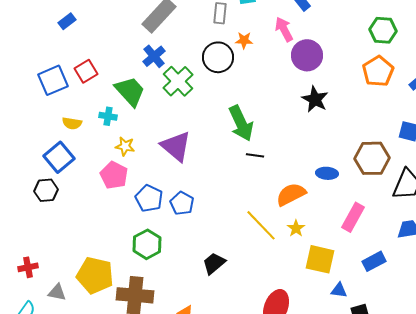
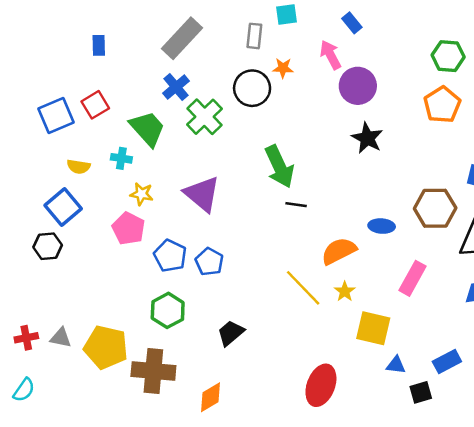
blue rectangle: (67, 21) -> (99, 45), moved, turned -54
blue rectangle: (374, 261) -> (447, 362), moved
black trapezoid: (214, 263) -> (231, 333), moved
gray triangle: (57, 292) -> (61, 338), moved

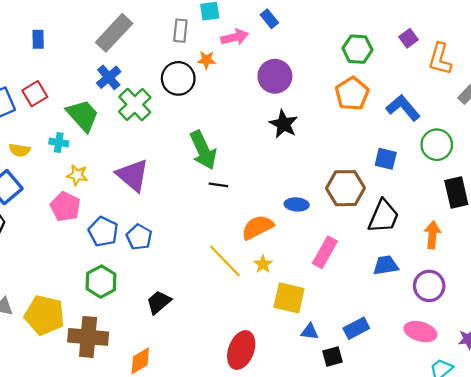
pink arrow: (330, 55) -> (235, 37), moved, turned 104

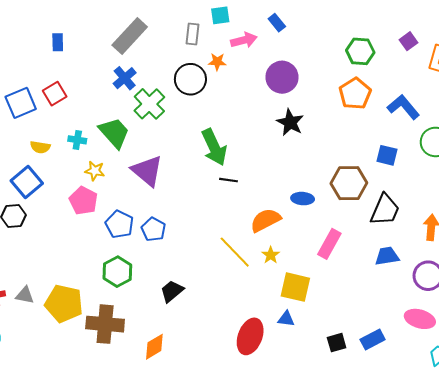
green trapezoid: (83, 115) -> (114, 133), moved
blue rectangle: (356, 328) -> (373, 340), moved
blue triangle: (310, 332) -> (286, 319), moved

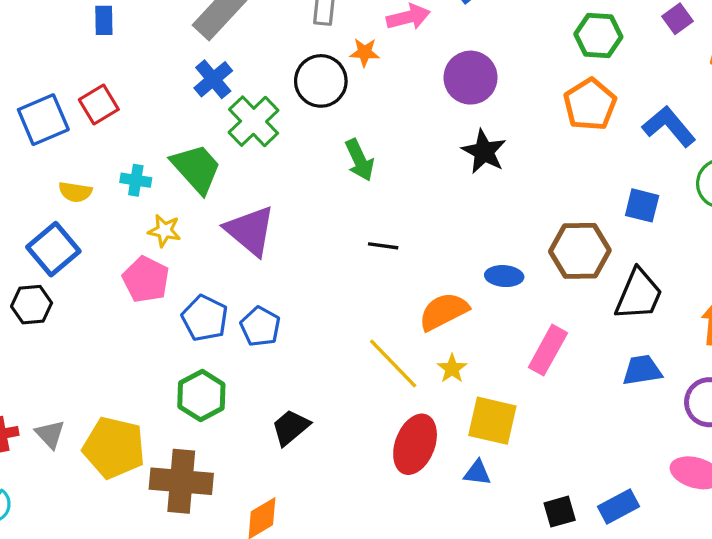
green arrow: (214, 147) -> (360, 160), moved, size x0.7
gray triangle: (25, 295) -> (50, 434), turned 36
red ellipse: (250, 336) -> (415, 444), moved

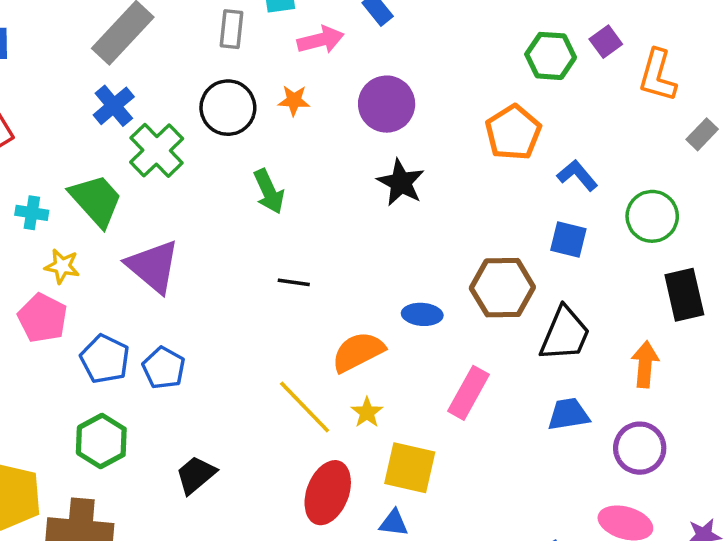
green hexagon: (598, 36) -> (551, 56), moved
orange star: (365, 52) -> (294, 100), moved
blue L-shape: (669, 126) -> (577, 175), moved, size x0.7

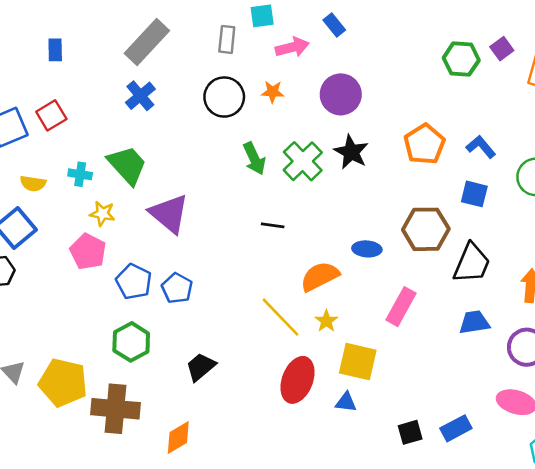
orange pentagon: (513, 133) -> (425, 144), moved
green cross: (157, 150) -> (303, 161), moved

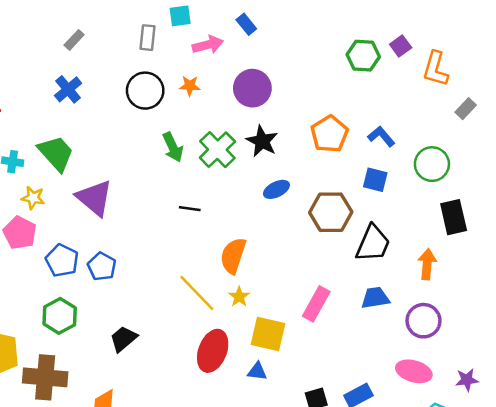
gray rectangle: (147, 42) -> (74, 40), size x0.5
blue ellipse: (367, 249) -> (276, 189), moved, turned -30
orange semicircle: (320, 276) -> (233, 256), turned -45
pink rectangle: (401, 307) -> (316, 304), moved

